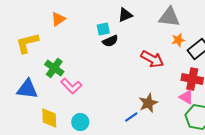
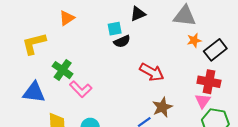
red arrow: (152, 59) -> (152, 72), moved
pink triangle: (186, 97) -> (203, 101), turned 35

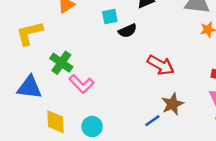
cyan square: (115, 29) -> (110, 17), moved

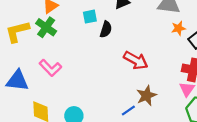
black semicircle: (128, 31) -> (106, 29), turned -49
green cross: (61, 63) -> (46, 27), moved
pink L-shape: (81, 84) -> (50, 68), moved

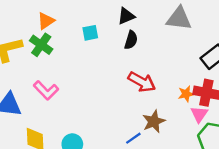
orange star: (178, 28) -> (186, 94), moved
black semicircle: (106, 29) -> (131, 40), moved

